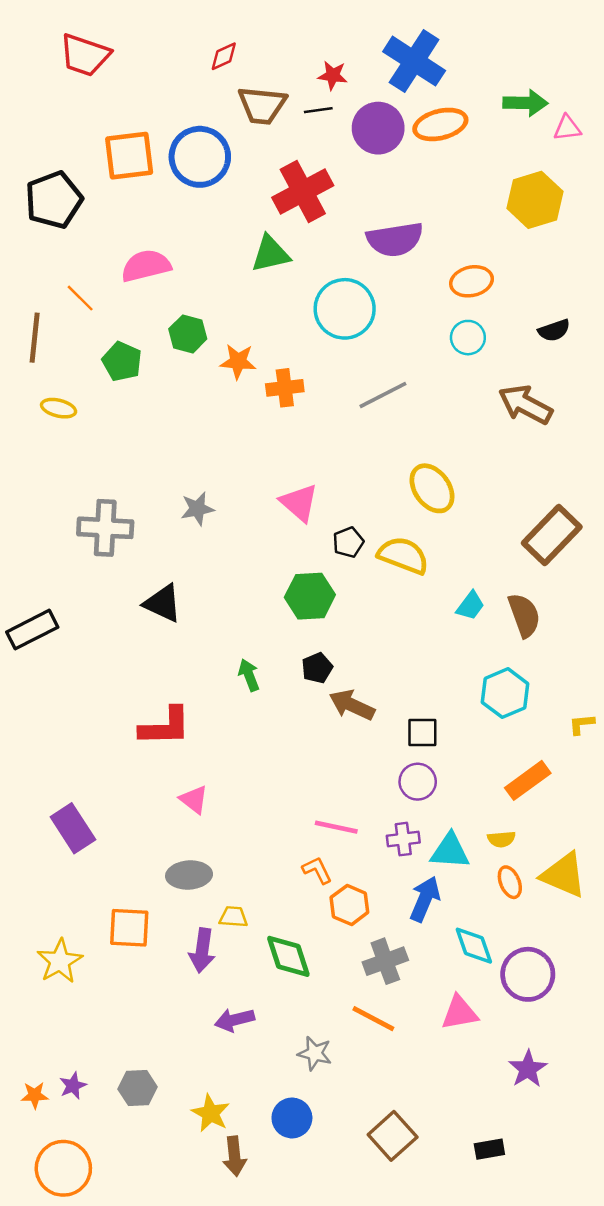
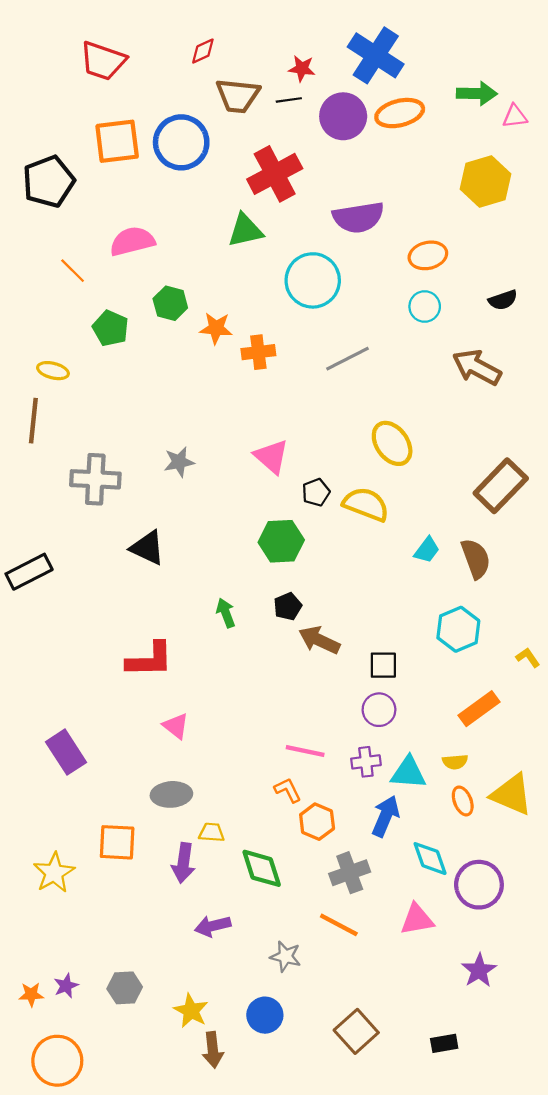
red trapezoid: (85, 55) -> (103, 61), moved
brown line: (35, 338) -> (33, 421), moved
yellow L-shape: (582, 724) -> (528, 658), turned 60

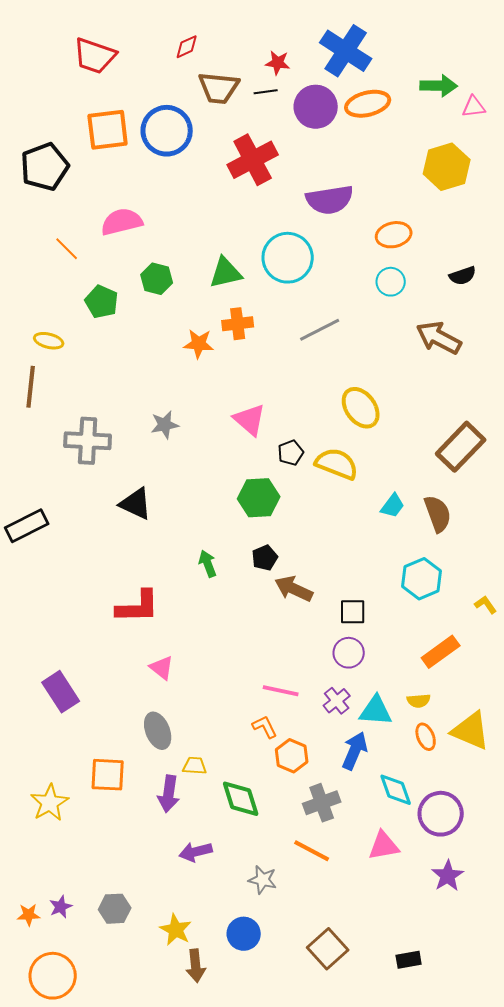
green triangle: (245, 230) -> (226, 273), moved
orange star: (216, 328) -> (199, 344), moved
purple cross: (366, 762) -> (337, 701), turned -32
gray ellipse: (171, 794) -> (158, 731), turned 72
purple star: (479, 971) -> (448, 876), moved

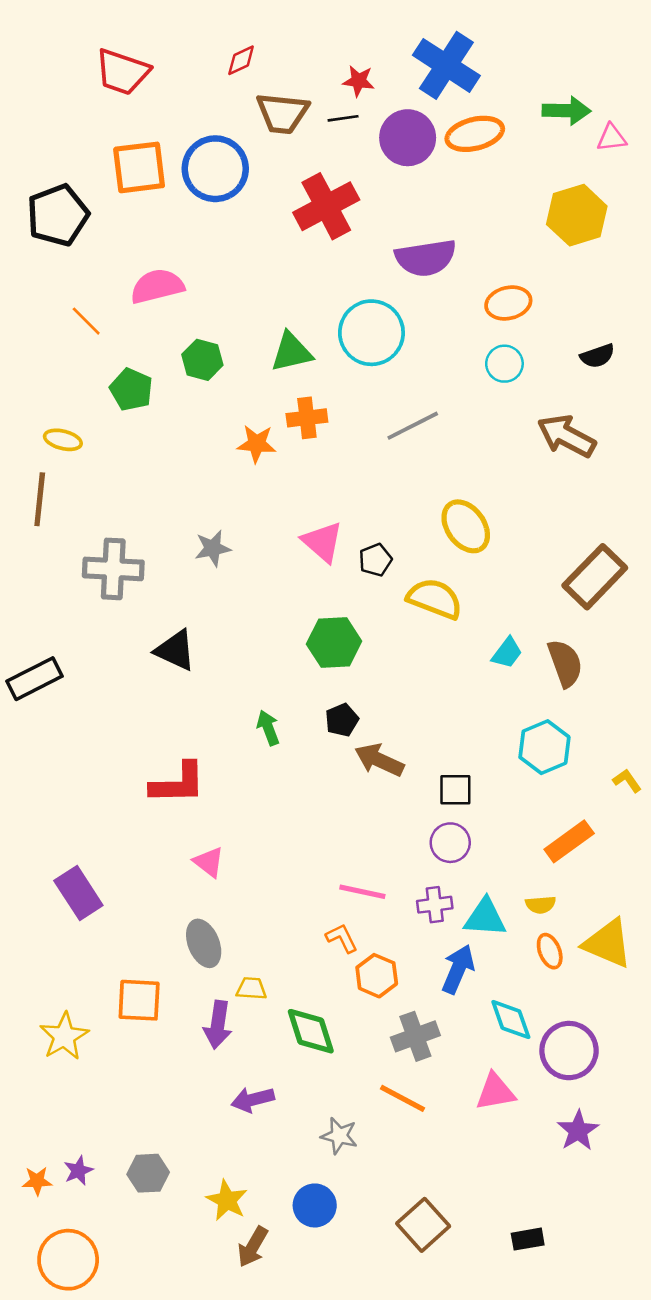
black pentagon: (291, 453) -> (375, 560), moved
purple cross: (337, 701) -> (435, 905), turned 32
brown arrow: (196, 966) -> (253, 1247), turned 36

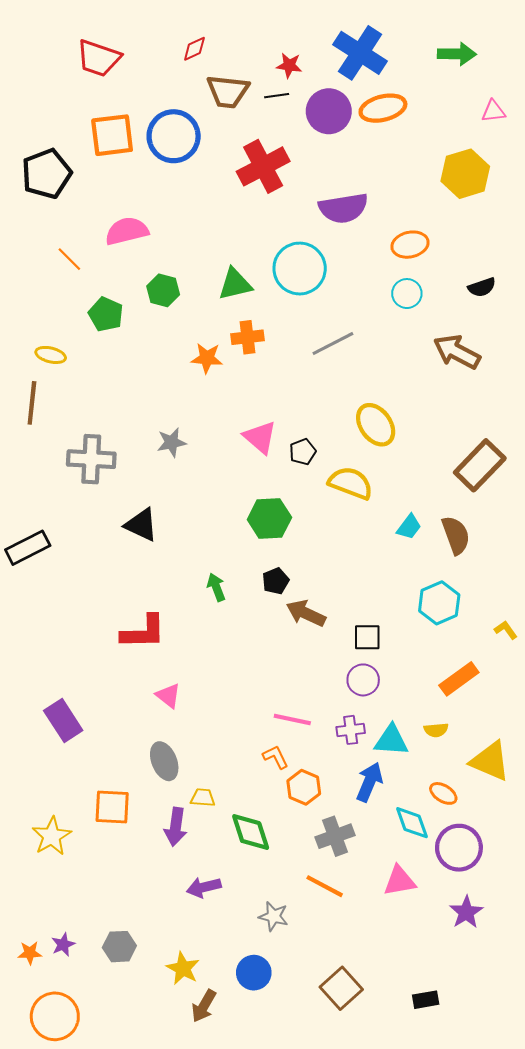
green arrow: (566, 111) -> (457, 54), moved
orange ellipse: (550, 951) -> (443, 793), moved, turned -36

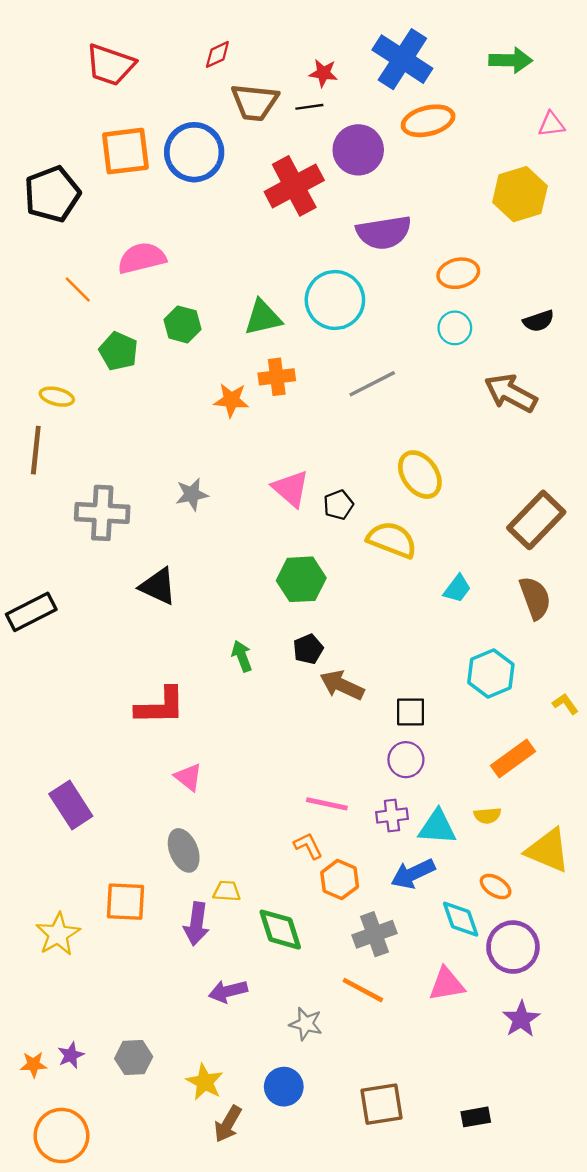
purple circle: (329, 111) -> (358, 150), moved
brown semicircle: (456, 535) -> (535, 598), moved
blue arrow: (369, 782) -> (413, 874), turned -138
brown square: (341, 988) -> (381, 1104), turned 33

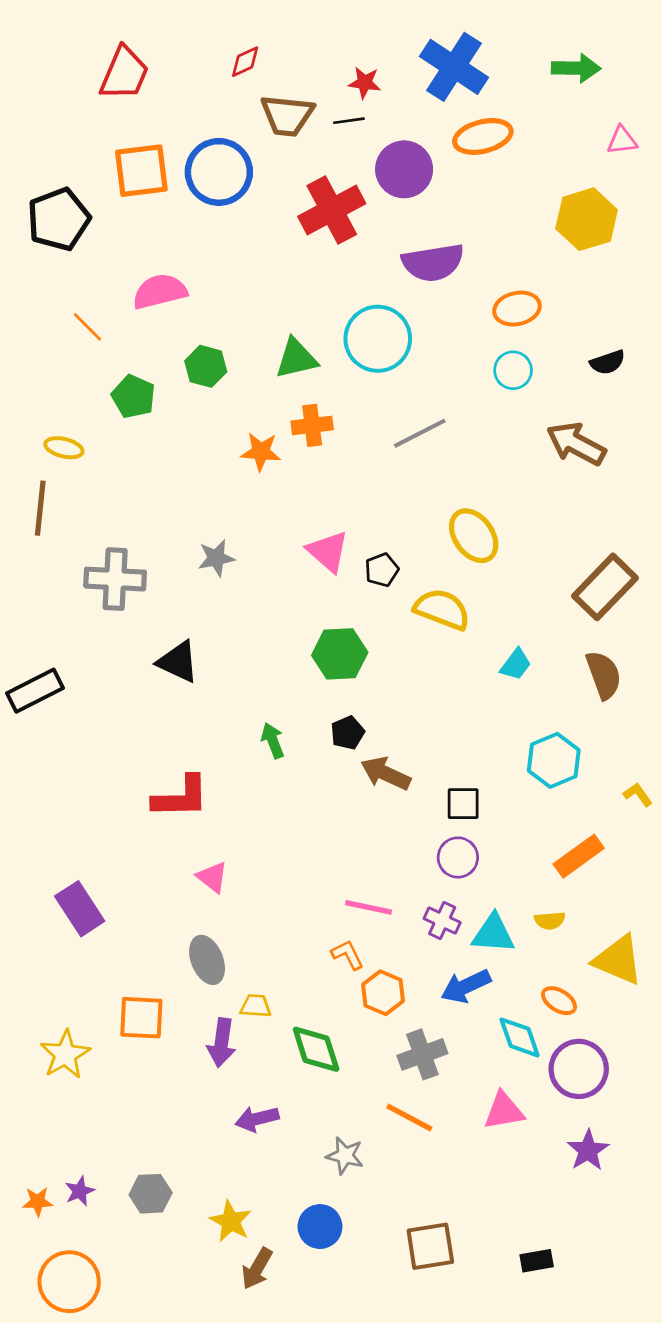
red trapezoid: (110, 65) -> (124, 73), turned -86
purple cross: (392, 816) -> (442, 921), turned 32

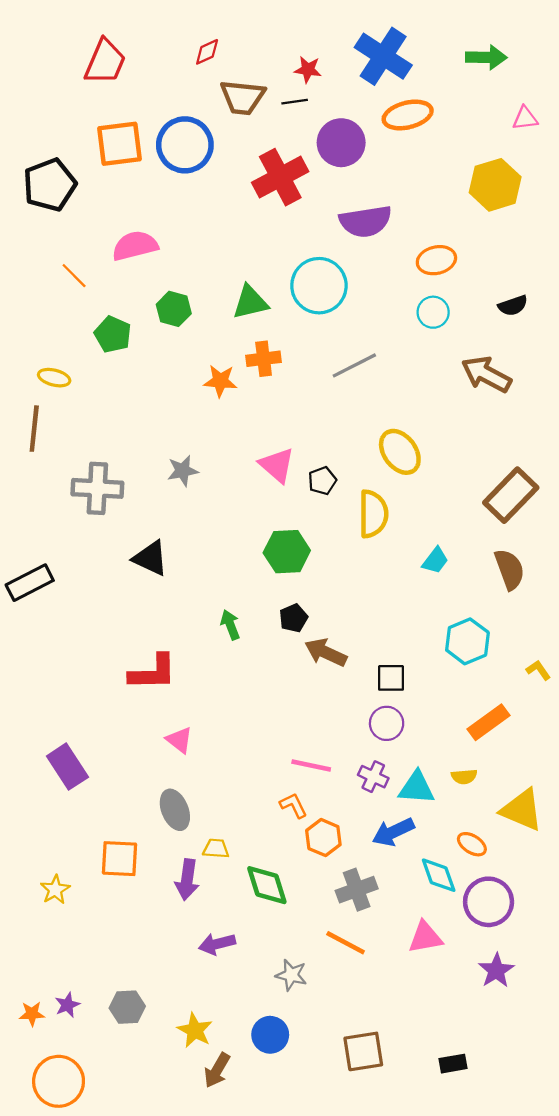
yellow semicircle: (442, 609) -> (373, 514), turned 69
yellow star: (65, 1054) -> (55, 890), size x0.7

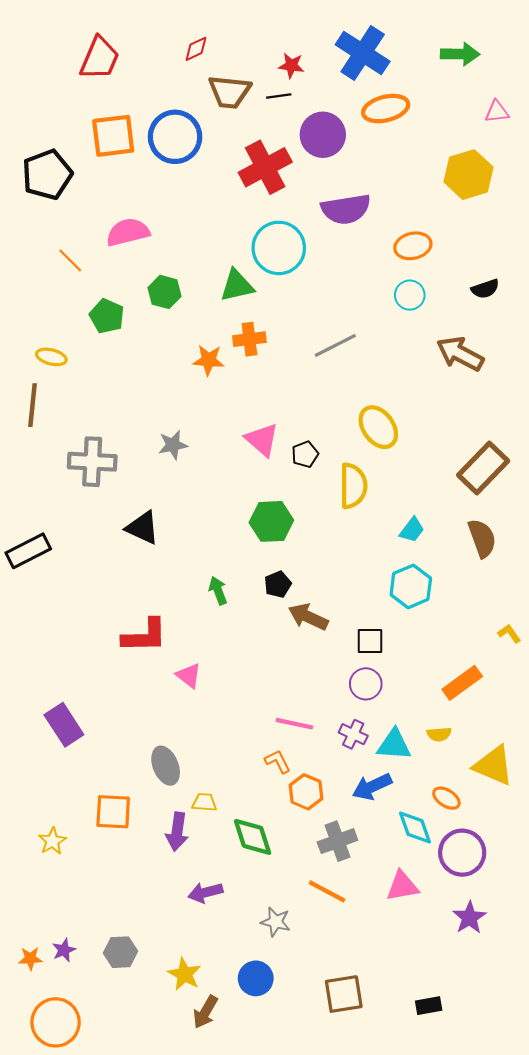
cyan circle: (319, 286) -> (279, 248), moved
cyan hexagon: (467, 641) -> (411, 586), moved
pink triangle: (179, 740) -> (189, 676), moved

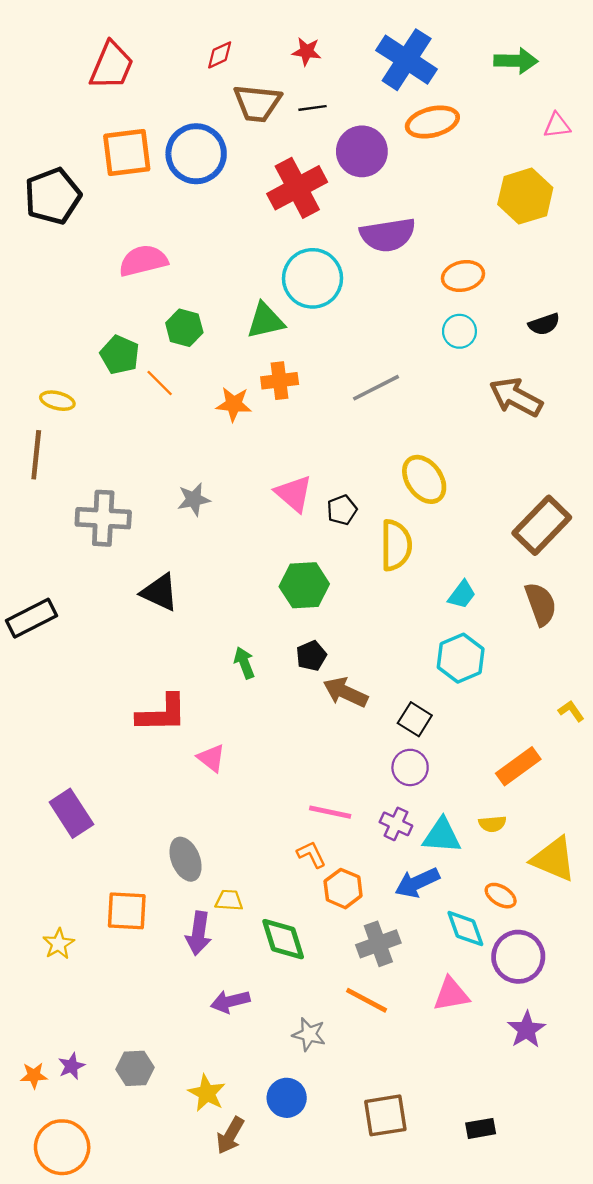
red star: (291, 66) -> (307, 51), moved
orange line: (70, 261) -> (160, 383), moved
black square: (370, 641) -> (415, 719), turned 32

